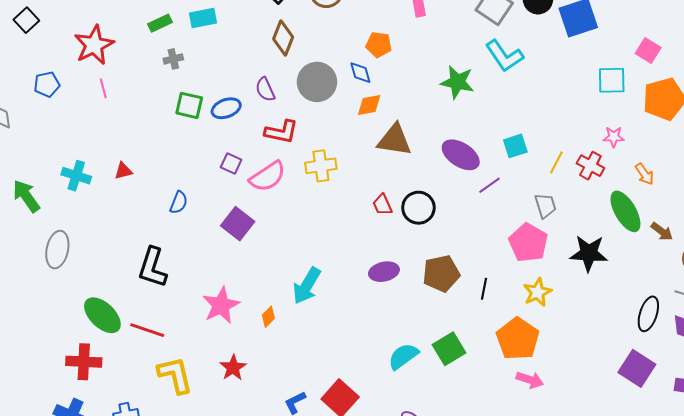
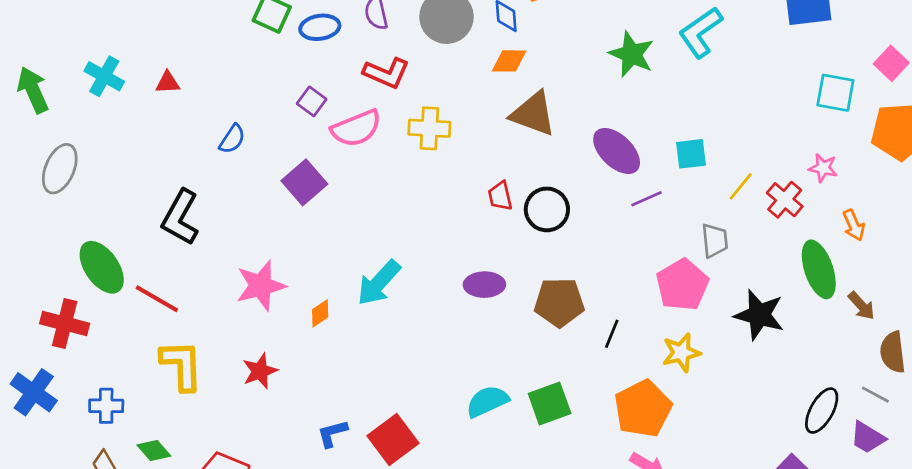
cyan L-shape: (504, 56) -> (701, 32), turned 78

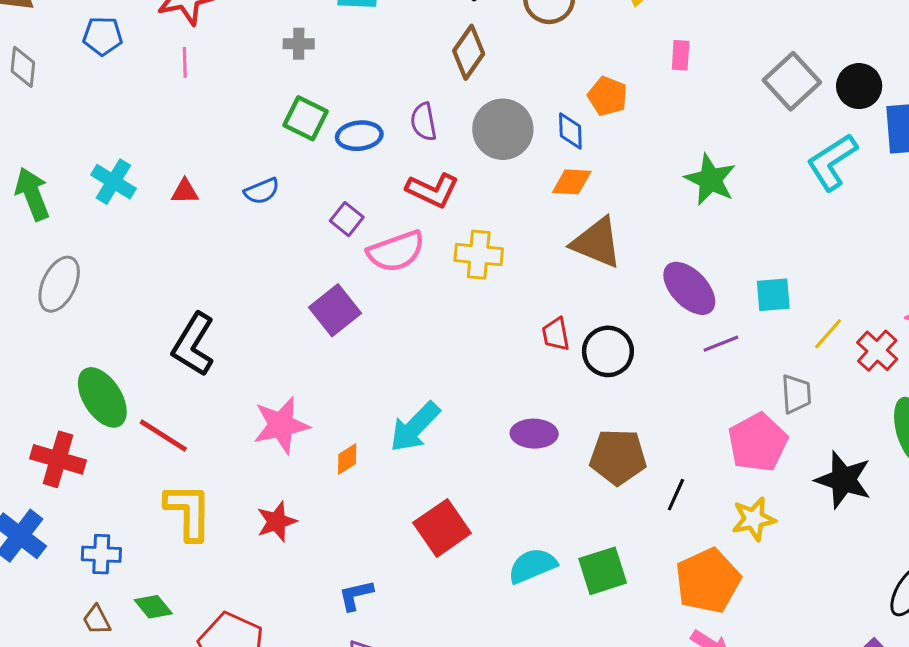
cyan L-shape: (701, 32) -> (832, 162), moved
blue semicircle: (232, 139) -> (262, 191), moved, turned 32
red square: (393, 439) -> (442, 528), moved

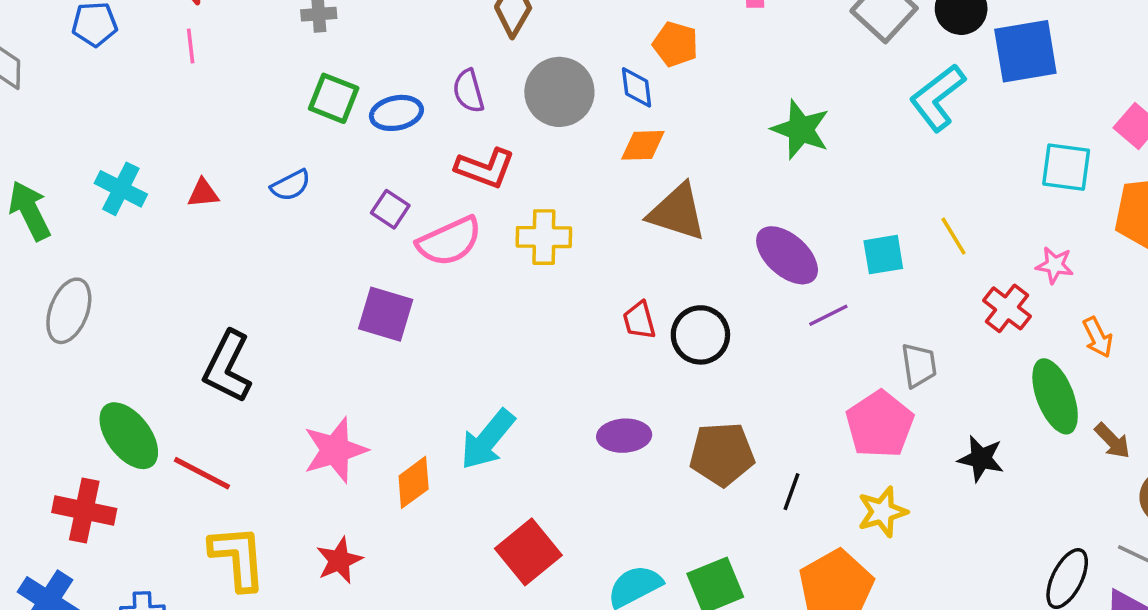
purple square: (335, 310) -> (386, 314), turned -30
yellow line: (828, 334) -> (953, 236), moved, turned -68
orange diamond: (347, 459) -> (414, 482), size x1.4
black star: (843, 480) -> (981, 459), size x0.7

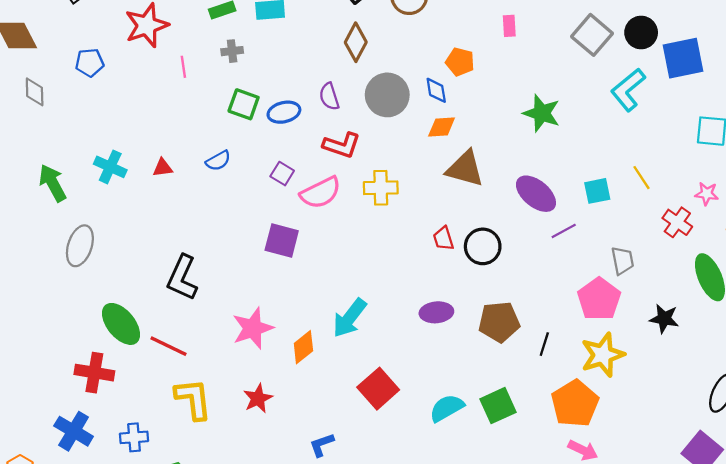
pink line: (191, 46) -> (183, 67), moved
yellow star: (882, 512) -> (603, 355), size x1.4

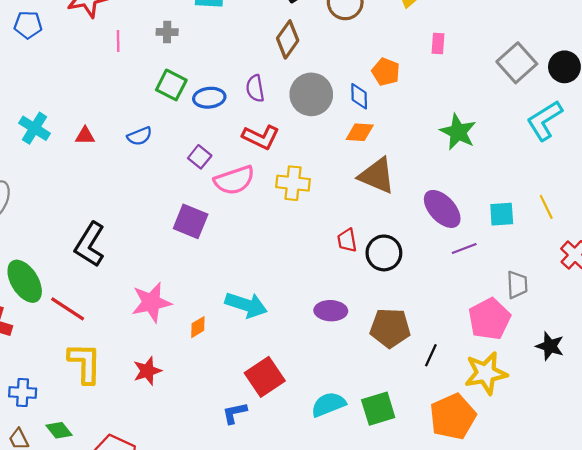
cyan arrow: (350, 318) -> (246, 305), turned -117
orange diamond: (303, 347) -> (198, 327), size x0.7
blue L-shape: (322, 445) -> (235, 413), moved

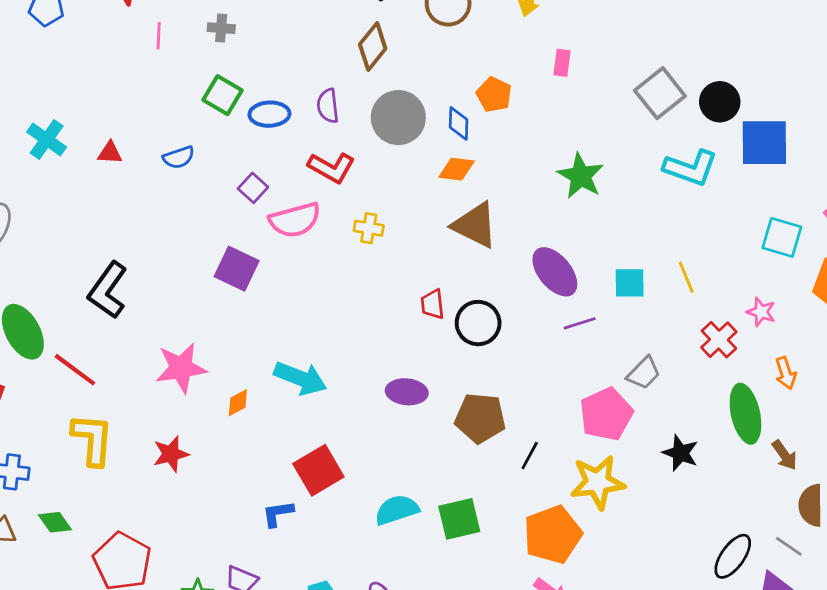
cyan L-shape: (545, 120) -> (691, 168), turned -132
yellow cross: (293, 183) -> (369, 228), size x0.7
gray trapezoid: (517, 285) -> (644, 373), turned 44

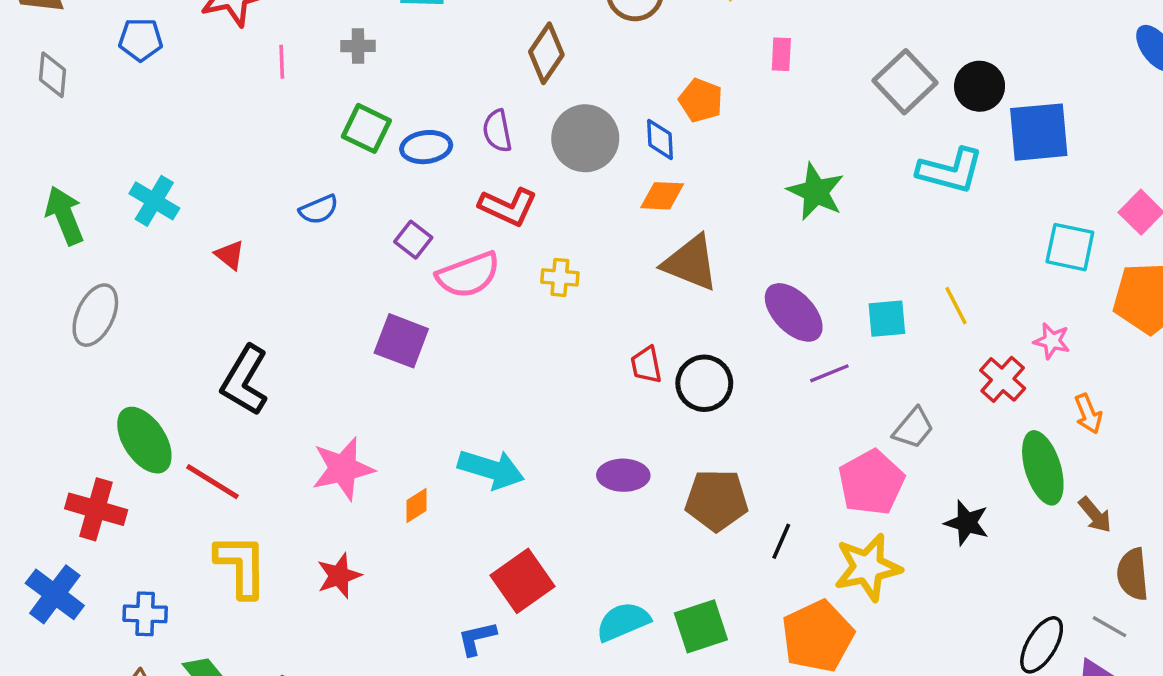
red triangle: (110, 153) -> (230, 255), moved, turned 40

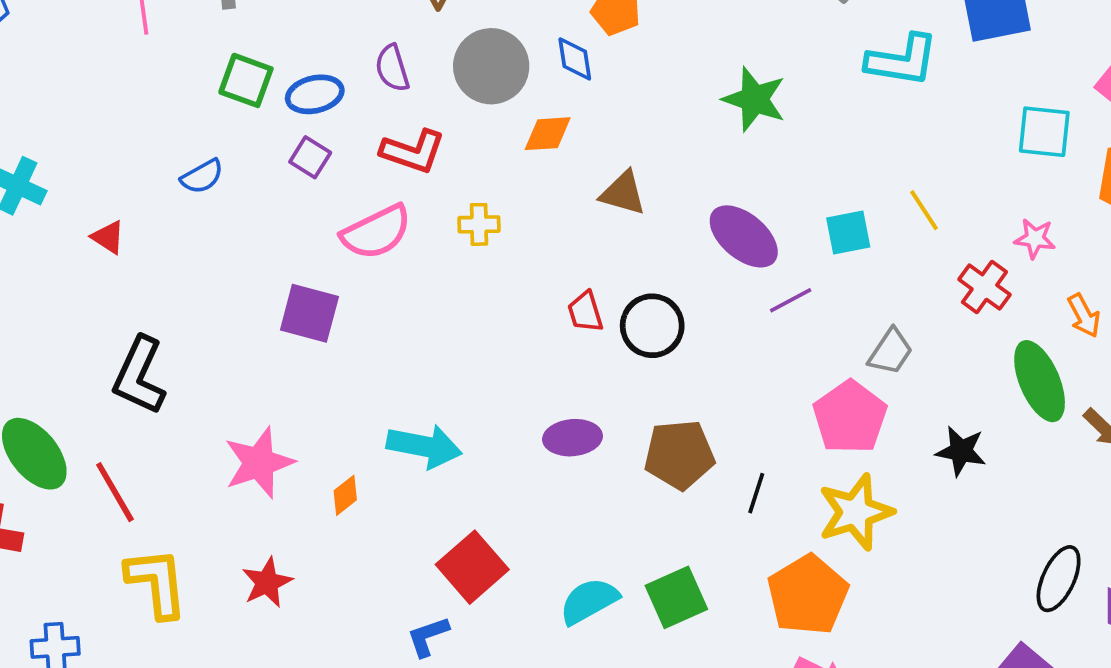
orange diamond: (662, 196) -> (548, 134), moved
purple square: (413, 240) -> (310, 157), moved
brown triangle: (691, 263) -> (623, 193), size x0.7
red line: (212, 482) -> (115, 492), turned 34

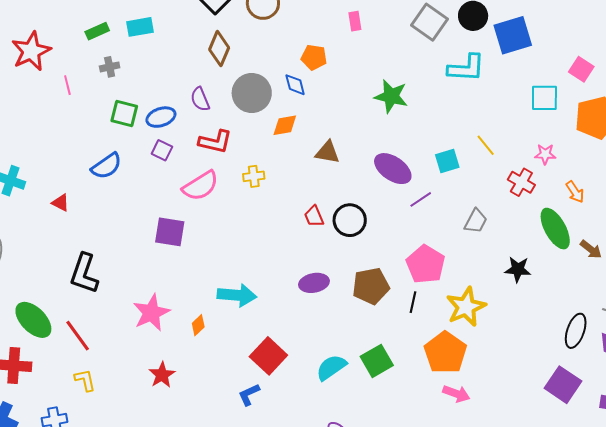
blue semicircle: (202, 176) -> (106, 166), size x1.4
pink pentagon: (850, 417) -> (426, 264), moved
yellow L-shape: (157, 583) -> (85, 380), moved, size x0.6

